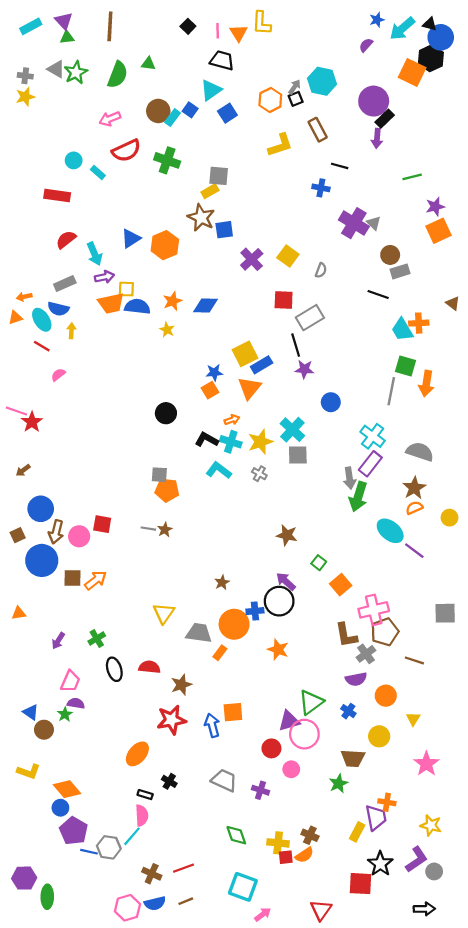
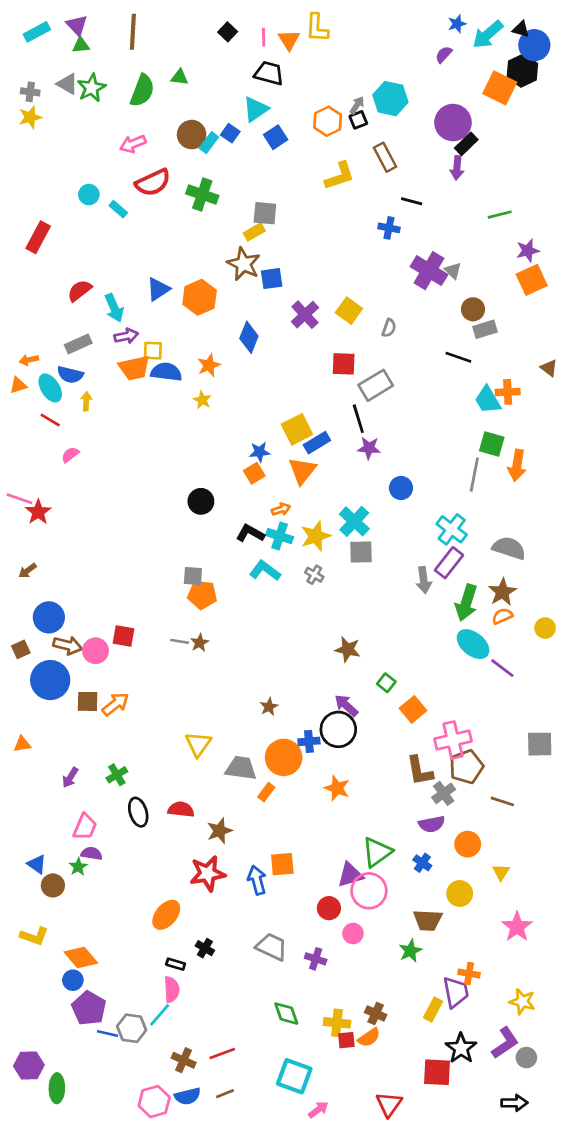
red rectangle: (57, 196) -> (38, 237), moved, turned -70
blue diamond: (206, 305) -> (249, 337), moved, turned -70
green arrow: (358, 497) -> (466, 603), moved
brown arrow: (56, 532) -> (68, 645), turned -90

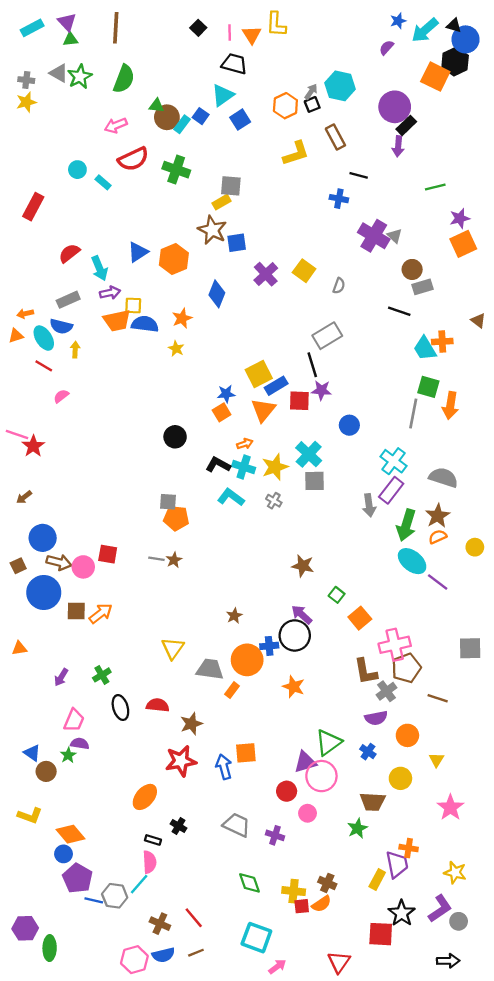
green triangle: (180, 77) -> (156, 106), moved
red square: (344, 364) -> (299, 401), moved
red line: (222, 1054) -> (194, 918), turned 70

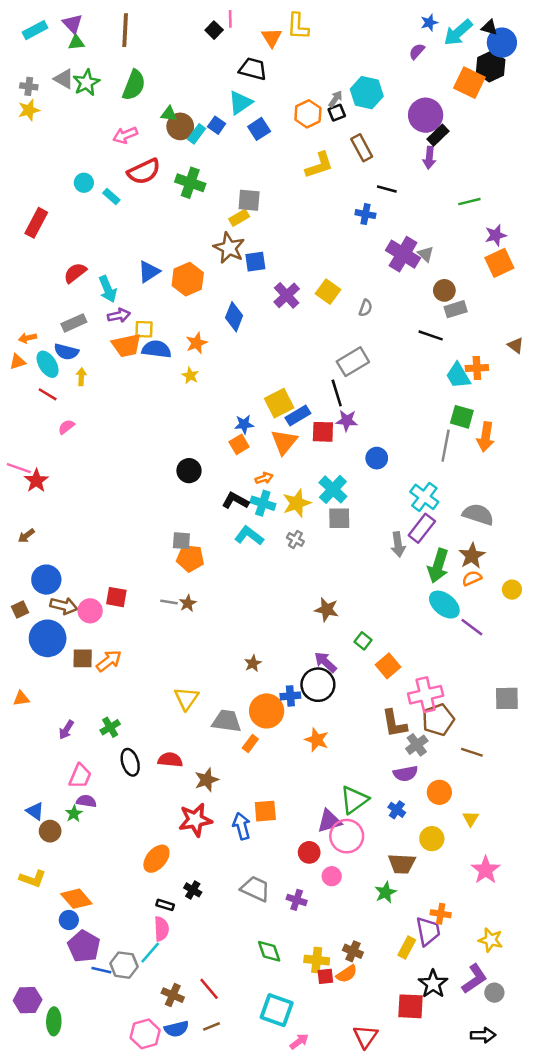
pink line: (230, 32) -> (230, 19), moved

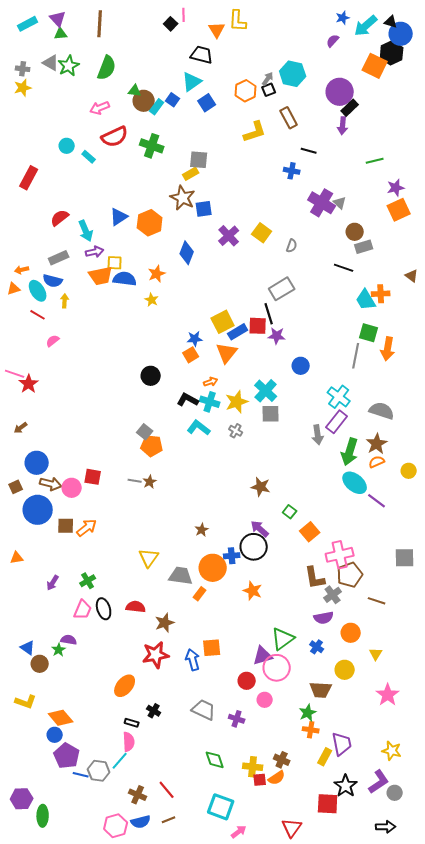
red square: (323, 432) -> (258, 326), moved
gray square: (181, 541) -> (145, 432), turned 35
pink trapezoid: (80, 776) -> (83, 610), moved
orange cross: (441, 914) -> (311, 730), moved

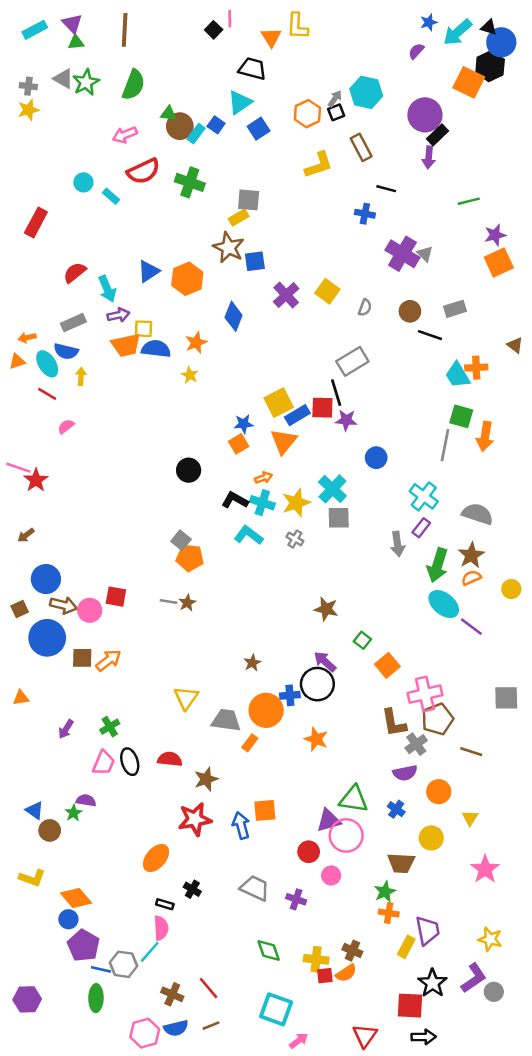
brown circle: (355, 232) -> (410, 311), moved
purple rectangle: (337, 422) -> (421, 528), size x0.7
green triangle: (283, 639) -> (354, 799), turned 45
green ellipse: (43, 816) -> (96, 998), moved
black arrow: (386, 827) -> (424, 1037), moved

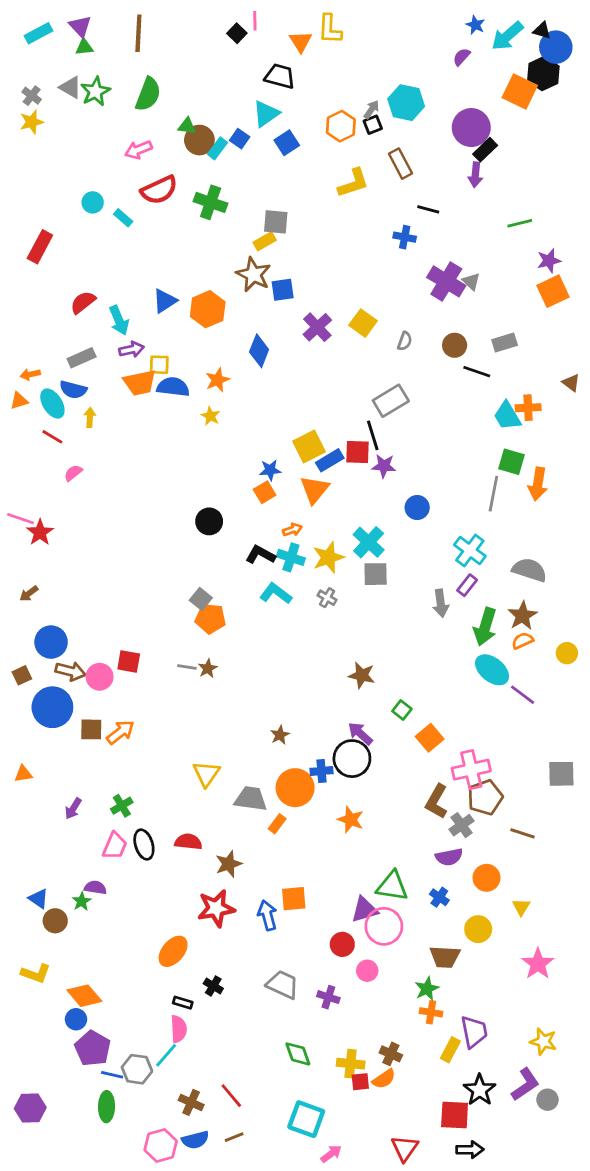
blue star: (429, 22) -> (475, 25), turned -30
gray cross: (28, 86) -> (32, 96), turned 30
brown L-shape: (394, 723) -> (437, 802), turned 40

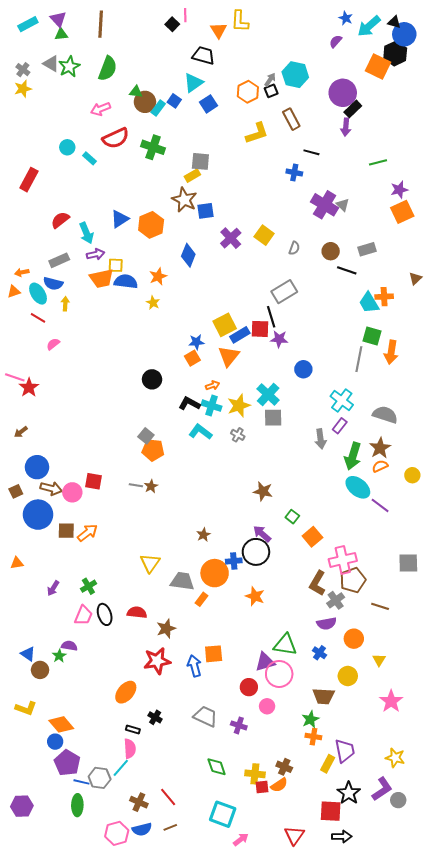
brown triangle: (571, 383) -> (415, 278), turned 40

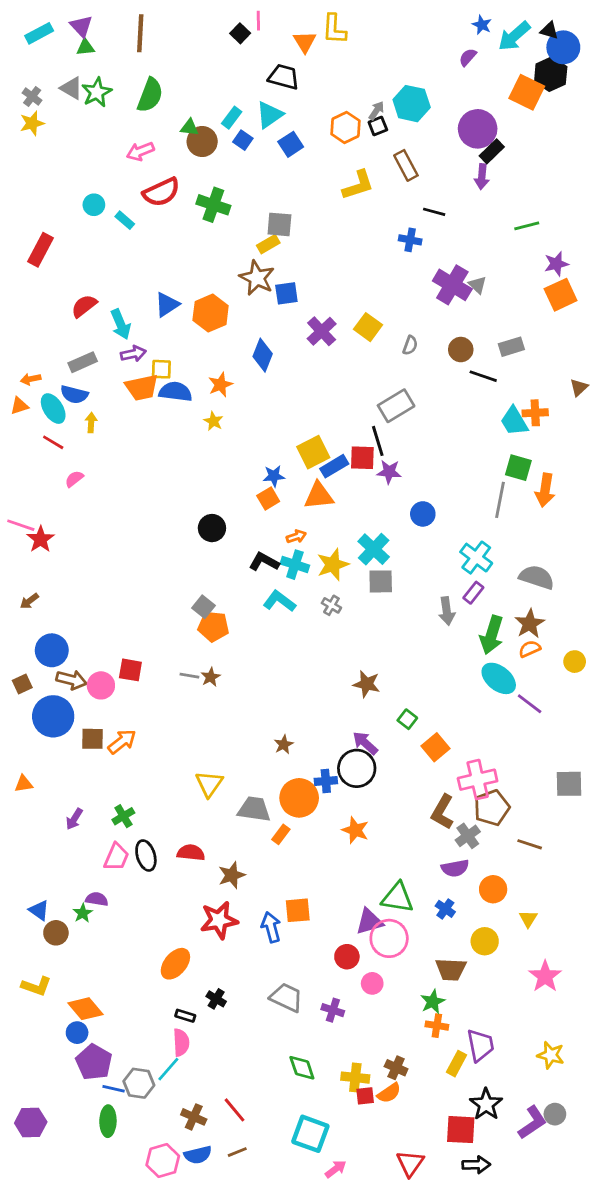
cyan rectangle: (158, 108) -> (232, 118), moved
orange triangle: (229, 356) -> (319, 496), turned 45
purple L-shape: (382, 789) -> (532, 1123), moved

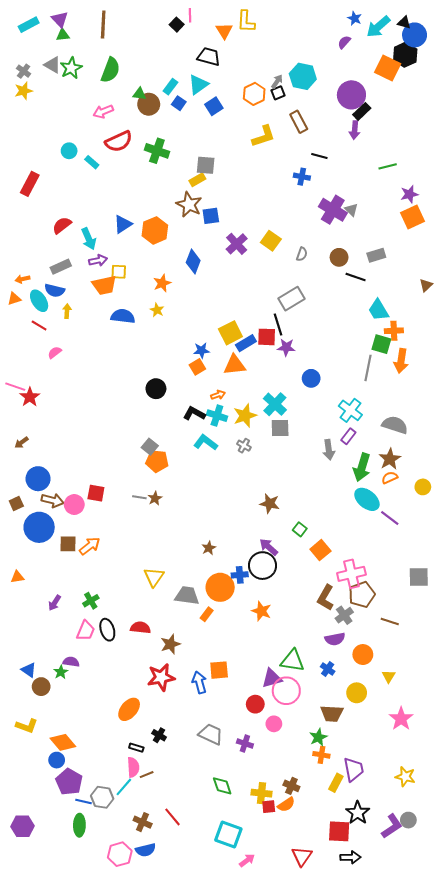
blue semicircle: (175, 392) -> (123, 316), moved
orange cross: (535, 413) -> (394, 331), moved
brown line: (237, 1152) -> (147, 775), moved

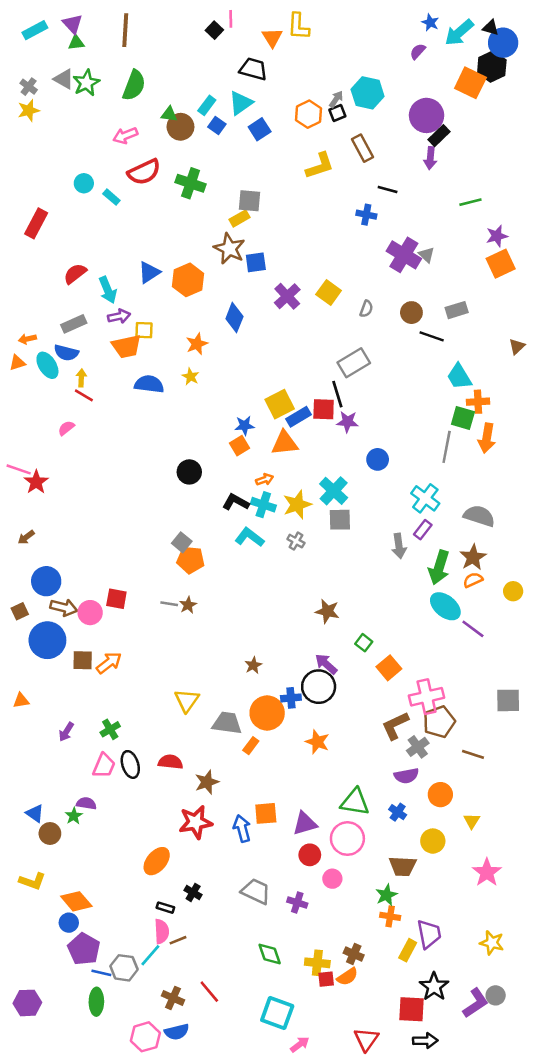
red line: (39, 326) -> (84, 395), moved
brown L-shape: (326, 598) -> (395, 726), turned 35
purple triangle: (272, 678) -> (305, 823), moved

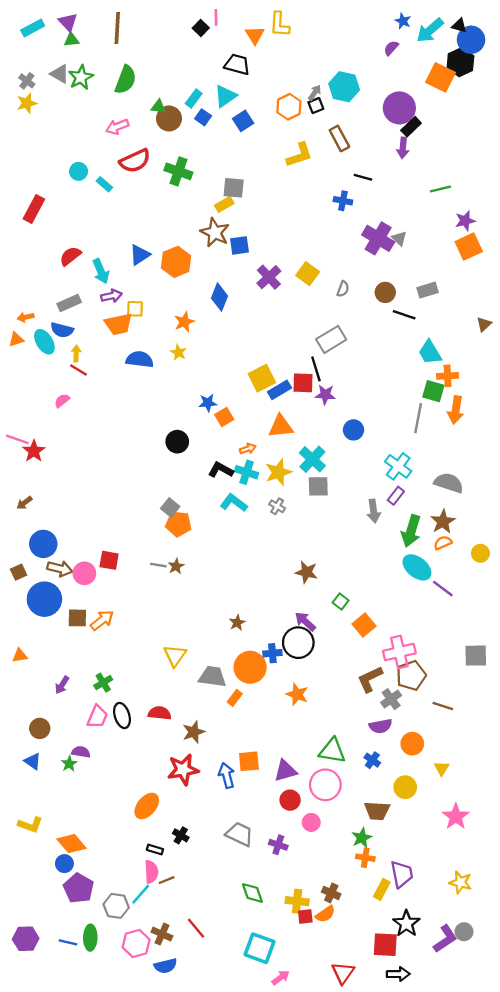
blue star: (245, 426) -> (208, 403), moved
orange triangle: (285, 443) -> (281, 426), moved
brown circle: (50, 833) -> (40, 728), moved
blue line: (101, 973) -> (68, 942), moved
pink hexagon: (145, 1037) -> (136, 943), moved

